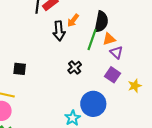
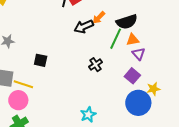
black semicircle: (101, 22) -> (127, 22), turned 55
black arrow: (59, 31) -> (84, 27), turned 66
blue circle: (93, 104) -> (138, 103), moved

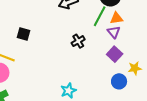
purple triangle: (139, 54) -> (114, 32), moved
blue circle: (138, 103) -> (119, 81), size x0.6

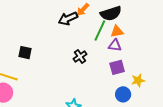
purple triangle: (114, 32) -> (115, 45), turned -40
purple square: (115, 54) -> (117, 67), turned 35

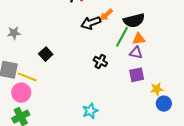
black square: (25, 53) -> (46, 54), turned 32
black cross: (80, 56) -> (100, 61), turned -32
blue circle: (123, 94) -> (164, 104), moved

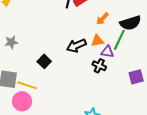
black arrow: (91, 23) -> (76, 46), moved
orange triangle: (139, 39) -> (97, 41), moved
purple triangle: (136, 53) -> (107, 52), moved

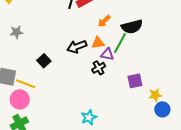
gray star: (11, 42) -> (16, 32), moved
black cross: (99, 66) -> (99, 68), turned 32

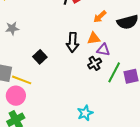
green line: (120, 43) -> (114, 72), moved
black arrow: (77, 47) -> (73, 42), turned -66

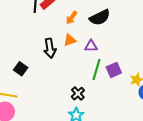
purple triangle: (103, 50) -> (91, 46), moved
black cross: (95, 63) -> (78, 94), moved

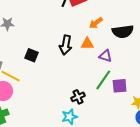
black square: (21, 69) -> (31, 55), turned -32

